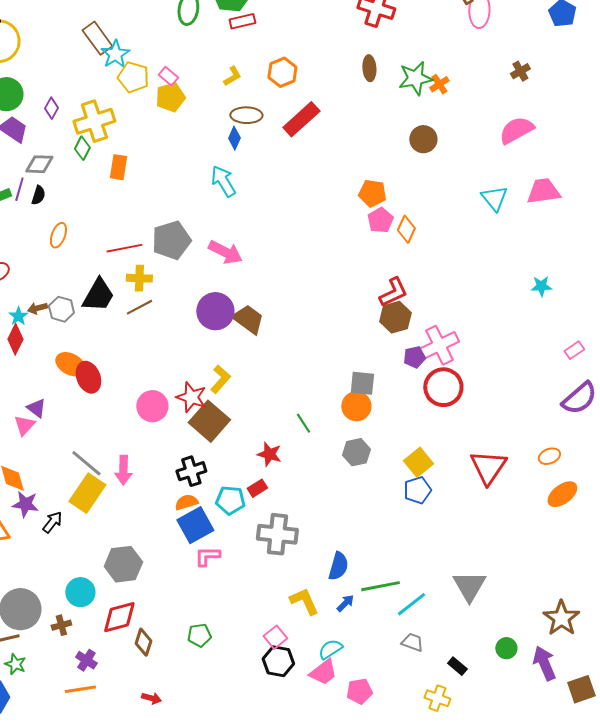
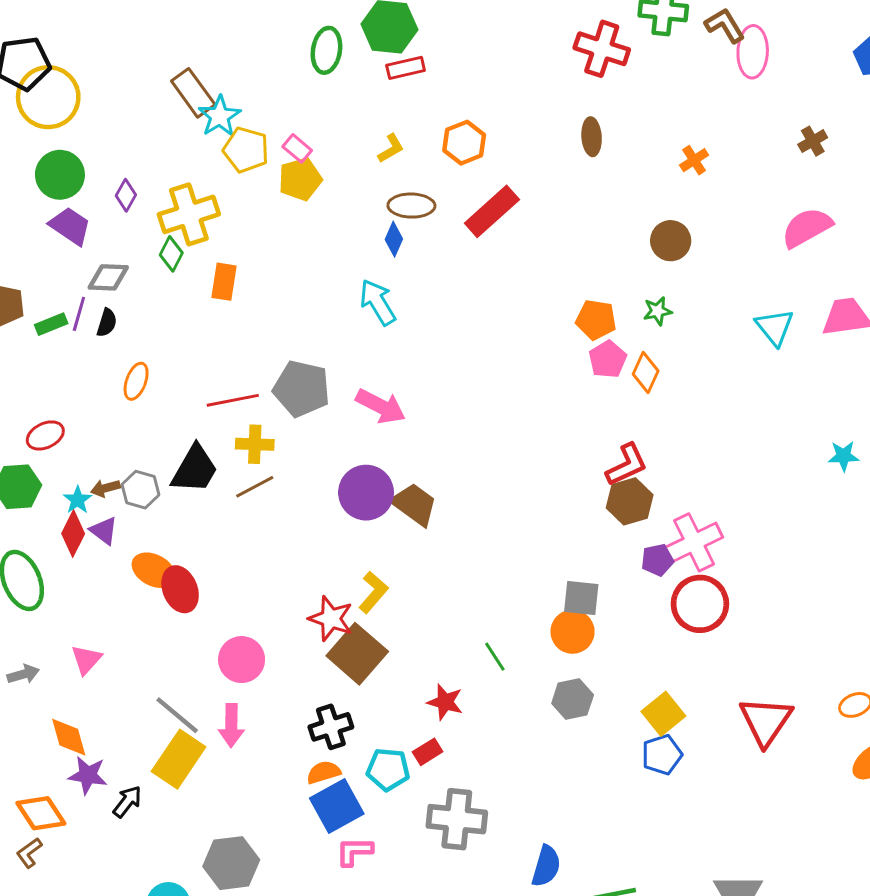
green star: (415, 78) -> (657, 311), moved, size x0.6
gray pentagon: (171, 240) -> (302, 389), turned 30
pink circle: (152, 406) -> (242, 660), moved
purple triangle: (36, 408) -> (104, 531), moved

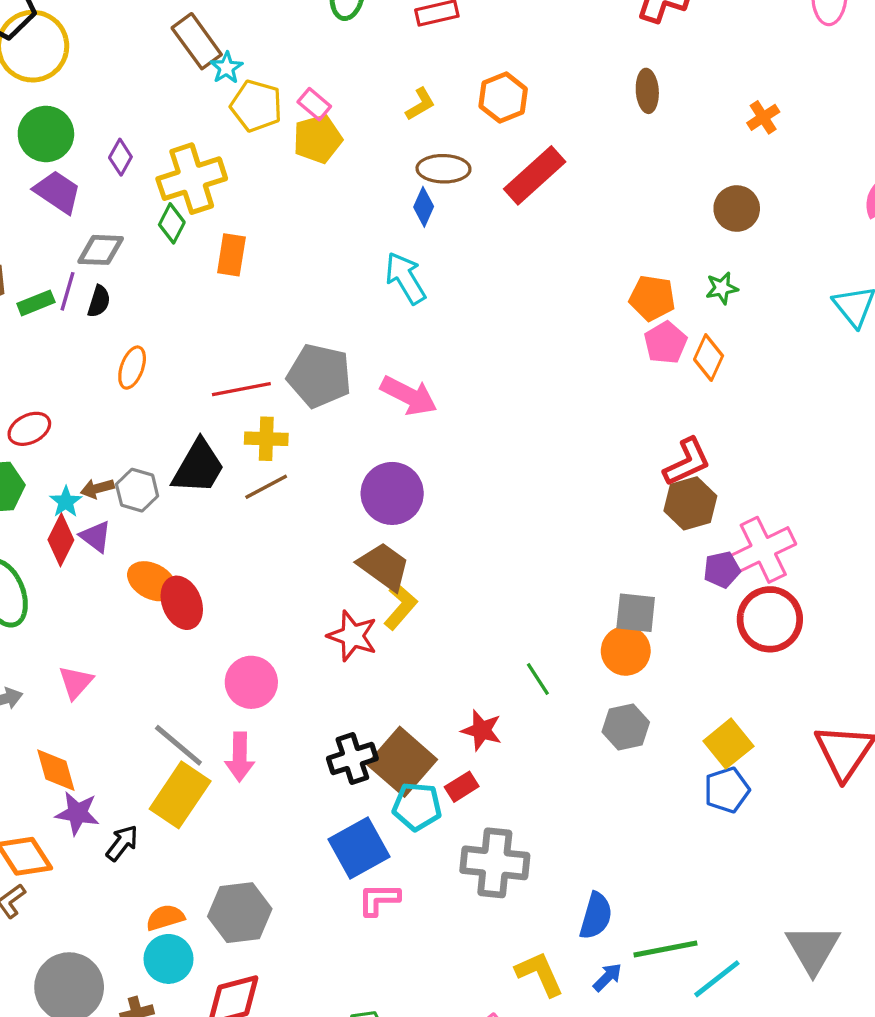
cyan star: (220, 116) -> (226, 68), size x0.7
brown trapezoid: (414, 504) -> (384, 566), moved
brown square: (357, 654) -> (402, 762), moved
orange semicircle: (324, 772) -> (165, 918), moved

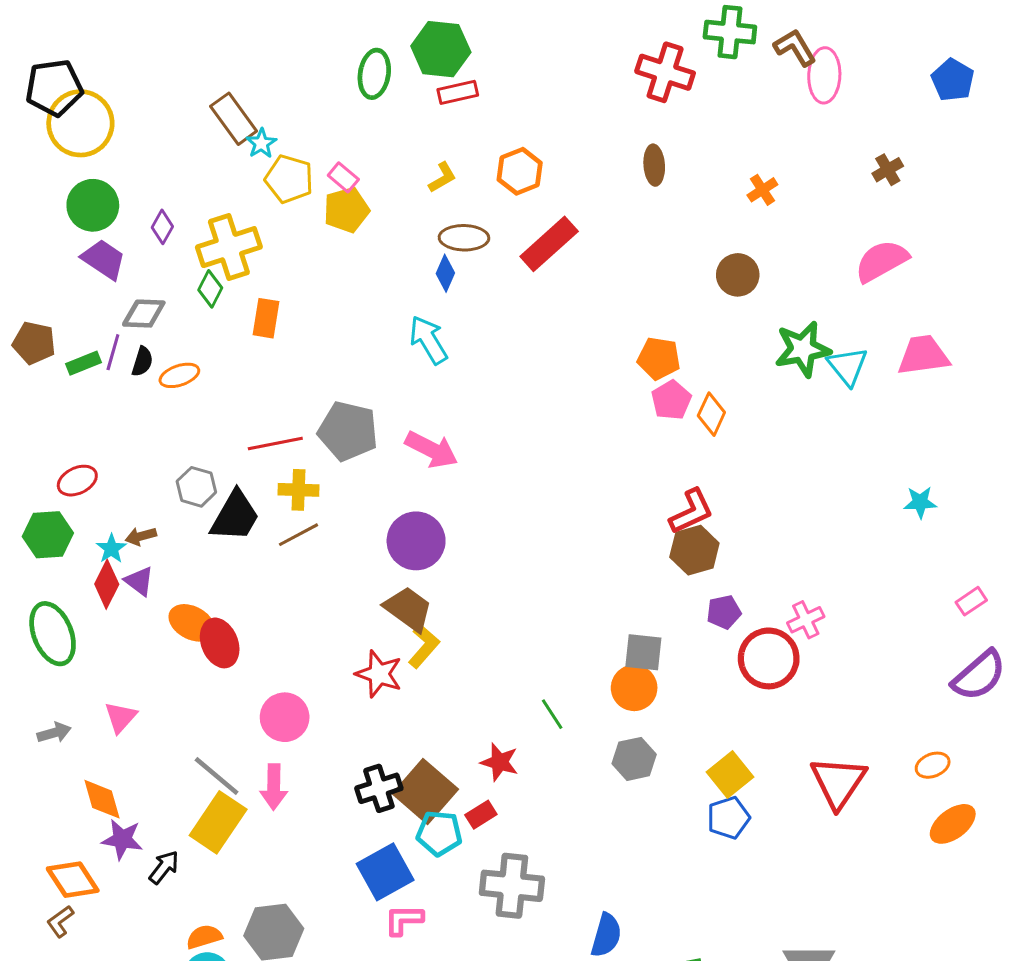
green star: (722, 288) -> (803, 349), moved, size x1.8
orange ellipse: (132, 368) -> (179, 375), moved, turned 51
gray hexagon: (137, 490) -> (196, 487), moved
pink cross: (763, 550) -> (806, 620), moved, size x0.6

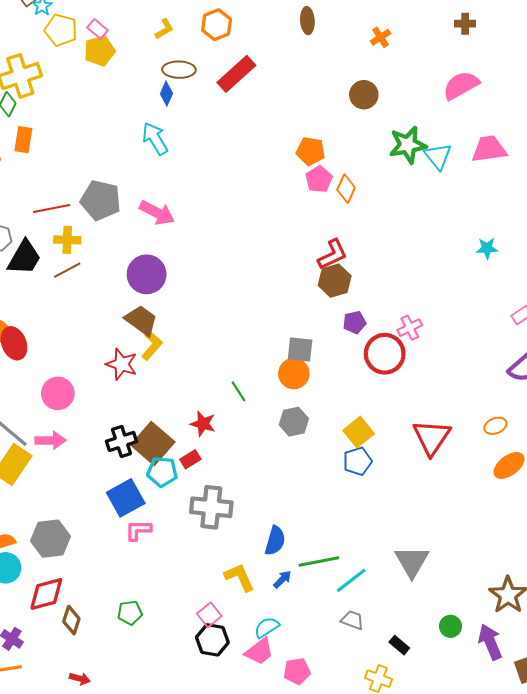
brown cross: (888, 170) -> (465, 24), turned 30
orange rectangle: (266, 318) -> (23, 140), moved
pink arrow: (274, 787) -> (50, 440), turned -92

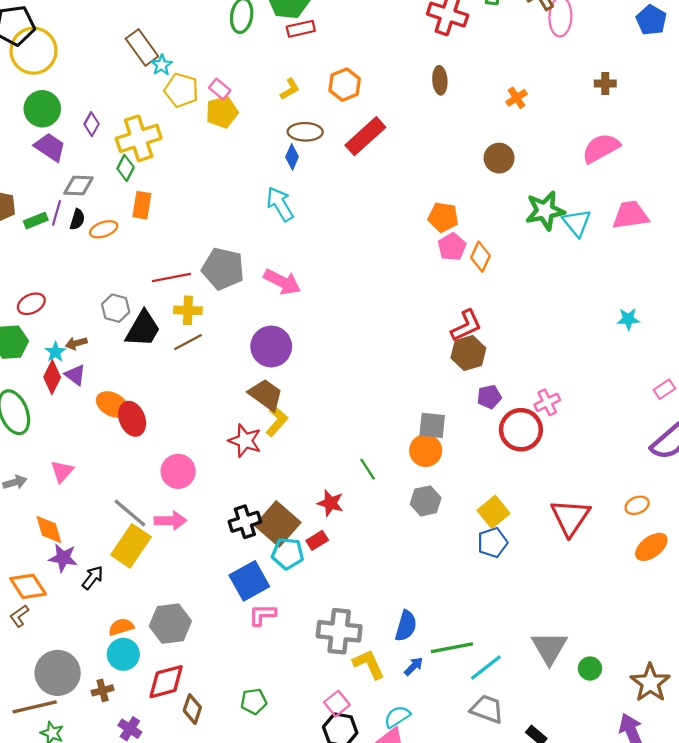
gray cross: (211, 507) -> (339, 631), moved
gray trapezoid: (352, 620) -> (487, 709), size x1.4
green circle: (450, 626) -> (590, 669), moved

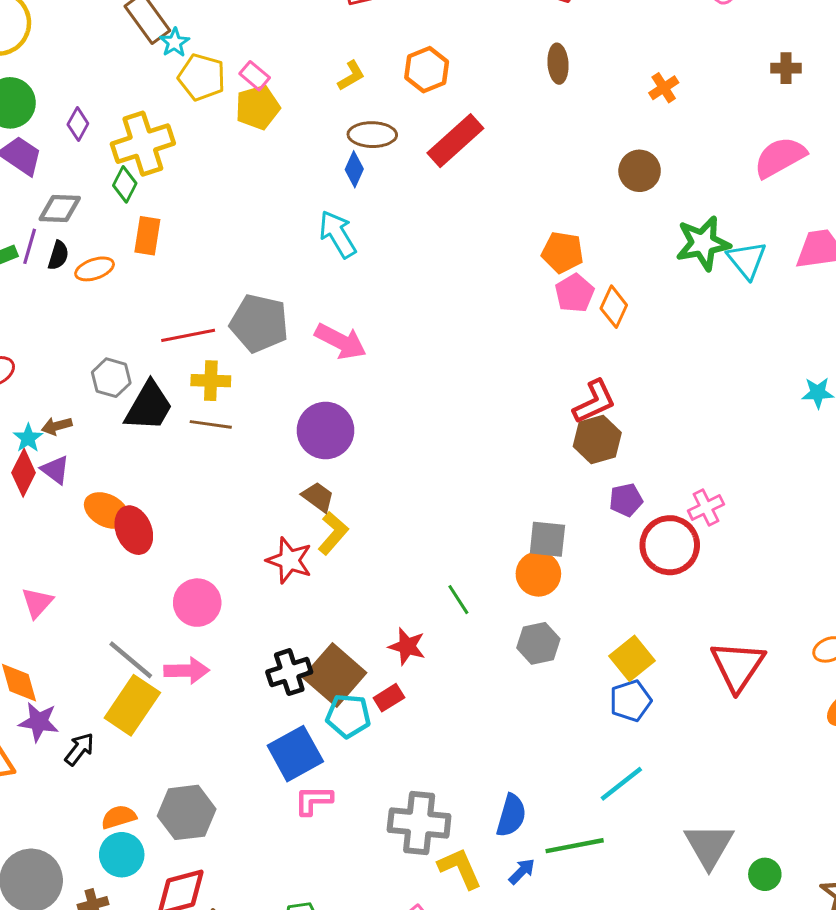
brown line: (188, 342) -> (211, 424), turned 36
brown trapezoid: (266, 395) -> (318, 497), size x0.7
cyan line: (486, 667) -> (621, 784), moved

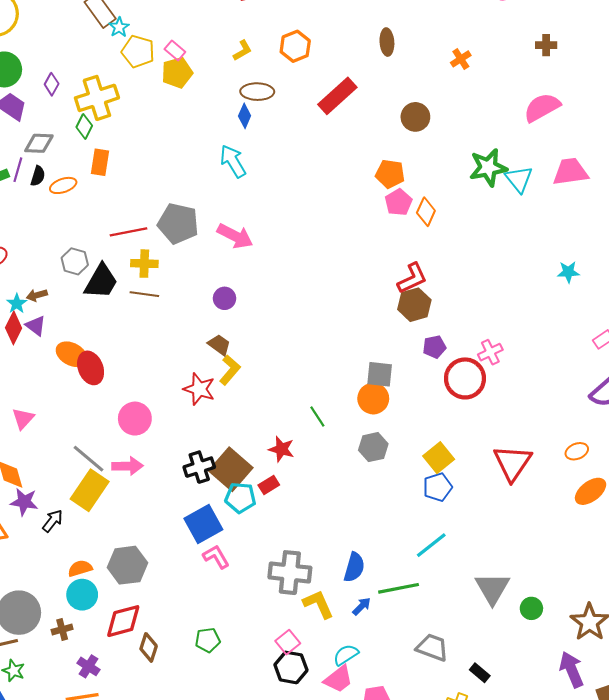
red rectangle: (455, 141) -> (337, 96), moved
brown circle: (640, 171) -> (415, 117), moved
purple circle: (326, 430) -> (225, 298), size x0.6
pink L-shape: (313, 800) -> (216, 557), turned 60

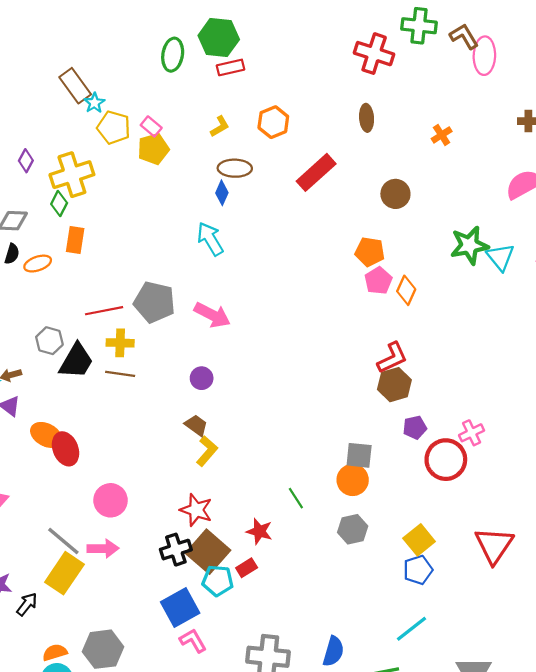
red star: (199, 389) -> (196, 510), moved

